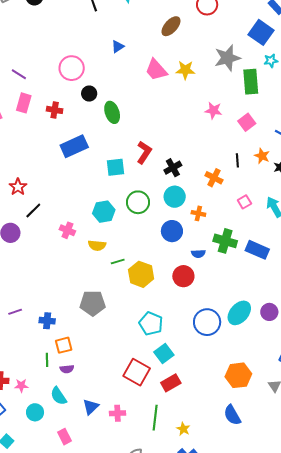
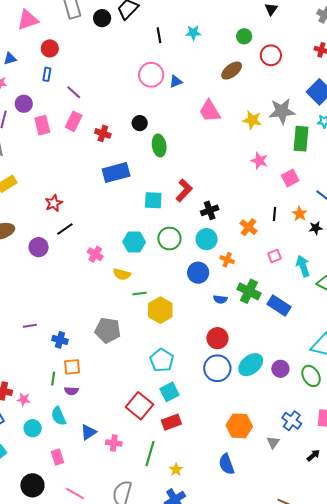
pink circle: (72, 68) -> (151, 75), moved
yellow star: (185, 70) -> (252, 120), moved
red circle: (183, 276) -> (217, 338), moved

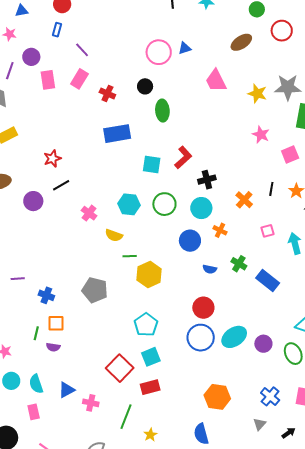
pink circle: (151, 75) -> (159, 52), moved
green cross: (249, 291) -> (239, 264), size x0.7
cyan semicircle: (59, 416) -> (36, 384), moved
gray triangle: (273, 442) -> (260, 424), moved

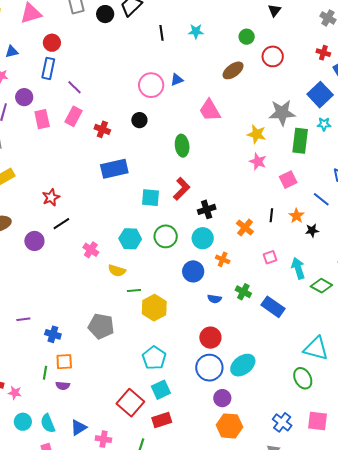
blue rectangle: (57, 30) -> (48, 68), size x1.5
yellow star: (257, 93) -> (257, 134), moved
green ellipse: (162, 111) -> (182, 146), moved
purple circle: (263, 344) -> (222, 398), moved

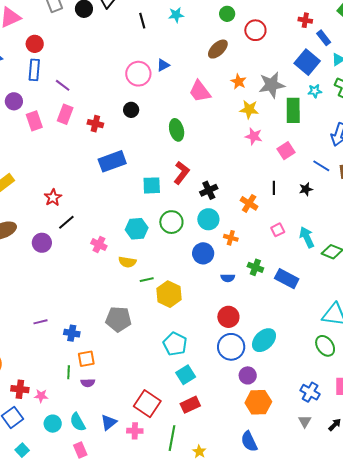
orange star: (296, 216) -> (239, 82), moved
black star: (312, 230) -> (306, 189), moved
red square: (130, 403) -> (147, 404), moved

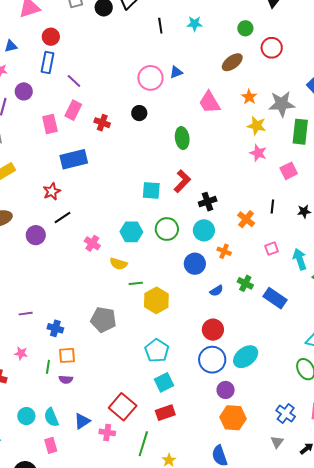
pink rectangle: (34, 121) -> (50, 124), moved
blue rectangle: (112, 161) -> (74, 159), moved
blue semicircle: (228, 278) -> (216, 291), turned -40
pink star: (41, 396) -> (21, 353), moved

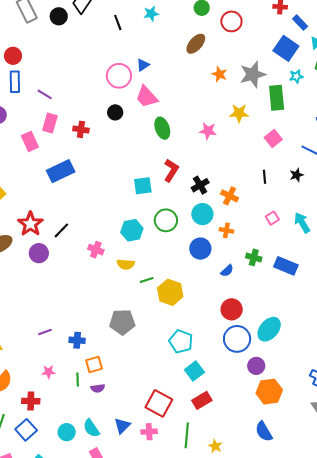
pink trapezoid: (210, 102) -> (147, 97), moved
yellow star: (257, 126) -> (239, 113), moved
pink star: (258, 153) -> (208, 131), moved
red star: (52, 191) -> (30, 224), moved, size x1.4
orange cross: (246, 219) -> (230, 196), moved

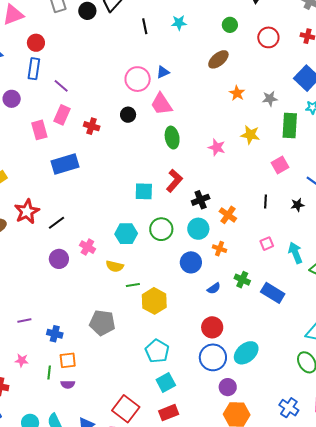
red circle: (231, 21) -> (268, 37), moved
gray star: (253, 74) -> (270, 99), size x0.6
purple circle: (39, 253) -> (59, 259), moved

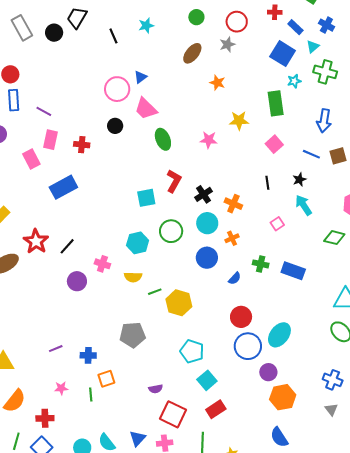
gray star: (270, 99) -> (227, 44), moved
orange cross: (220, 249) -> (232, 238), turned -32
cyan arrow: (295, 253) -> (304, 205), moved
purple semicircle: (68, 384) -> (156, 389), moved

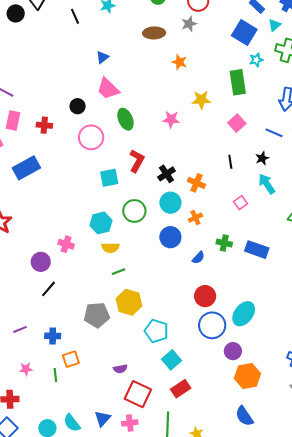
brown ellipse: (192, 53) -> (154, 33), turned 50
pink circle: (117, 89) -> (91, 137), moved
black line: (67, 246) -> (48, 289), moved
yellow semicircle: (133, 277) -> (110, 248), moved
yellow hexagon: (179, 303) -> (129, 302), moved

